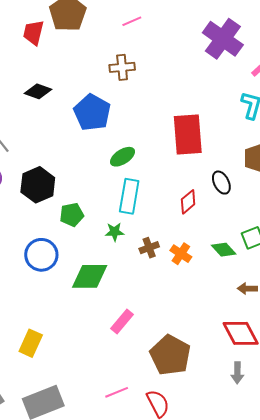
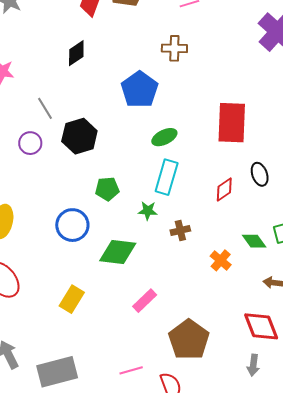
black diamond: (38, 91) -> (76, 53), moved, turned -60
black hexagon: (38, 185) -> (79, 136), moved
orange cross: (181, 254) -> (221, 260), moved
yellow rectangle: (31, 343) -> (72, 299), moved

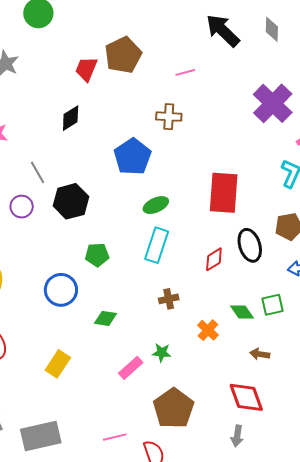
black ellipse: (260, 174) -> (250, 245), size x1.4
green star: (148, 211) -> (162, 353), moved
green diamond: (118, 252) -> (105, 318), size x0.6

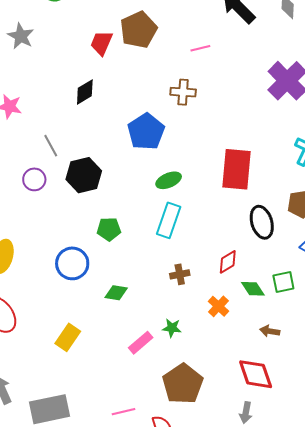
red diamond: (214, 259) -> (228, 262), moved

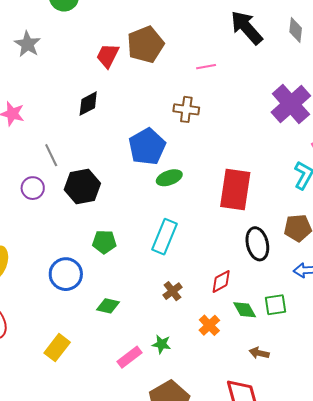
green ellipse: (169, 180) -> (169, 178), moved
brown cross: (180, 274) -> (172, 291), turned -30

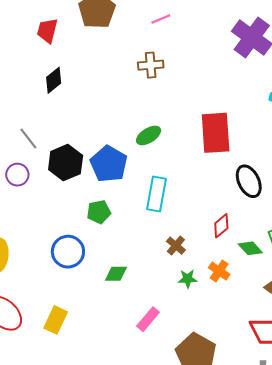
red trapezoid: (108, 56) -> (47, 31), moved
blue pentagon: (147, 147) -> (109, 164), moved
green star: (161, 344) -> (188, 279), moved
yellow rectangle: (57, 348) -> (56, 320), moved

